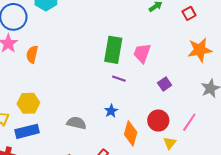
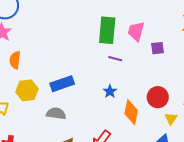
orange semicircle: (32, 54) -> (15, 60), moved
purple square: (165, 84) -> (158, 48), moved, turned 32
gray semicircle: (76, 123) -> (56, 113), moved
blue rectangle: (27, 131) -> (62, 84), moved

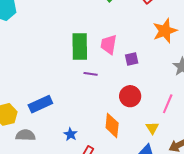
blue star: (110, 91) -> (71, 134), moved
red circle: (158, 97) -> (130, 96), moved
gray semicircle: (56, 113) -> (25, 135), moved

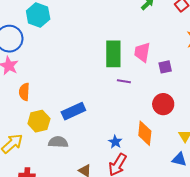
blue star: (71, 134) -> (115, 142), moved

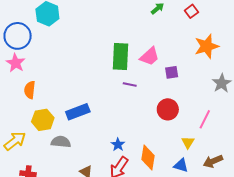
pink trapezoid: (142, 52) -> (150, 56), turned -145
orange diamond: (145, 133) -> (148, 157), moved

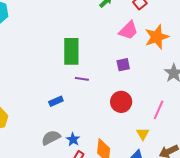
pink trapezoid: (150, 56) -> (128, 30), moved
blue rectangle: (78, 112) -> (56, 101), moved, size x0.6
gray semicircle: (61, 142) -> (51, 138), moved, turned -30

